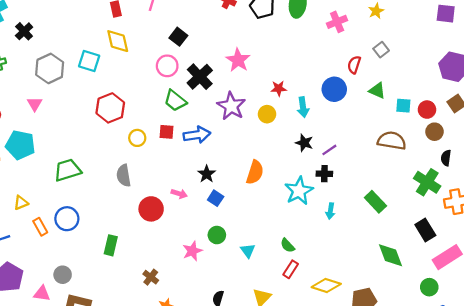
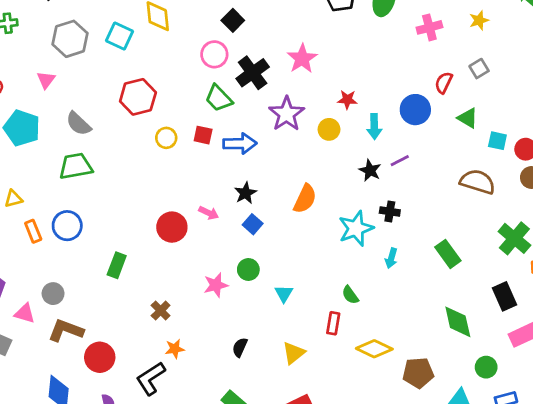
purple line: (329, 150) -> (400, 161), moved
gray semicircle: (124, 176) -> (78, 124), moved, turned -45
green semicircle: (288, 245) -> (350, 295), moved
red rectangle: (291, 269) -> (333, 323), turned -30
green circle: (429, 287) -> (486, 367), moved

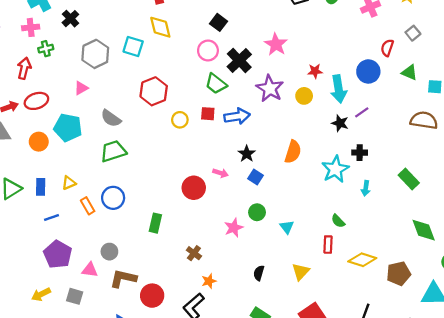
pink triangle: (46, 80) -> (81, 88), turned 32
cyan arrow: (374, 127) -> (339, 89), size x1.4

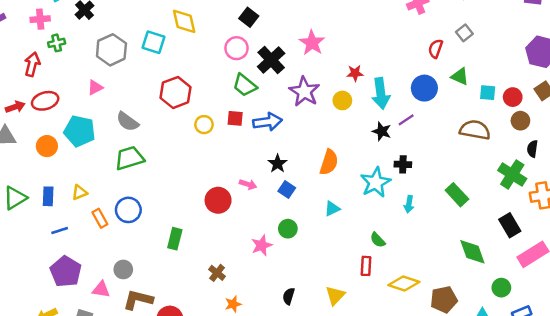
blue circle: (368, 71) -> (424, 88), moved
cyan triangle: (287, 227) -> (332, 209), moved, turned 40

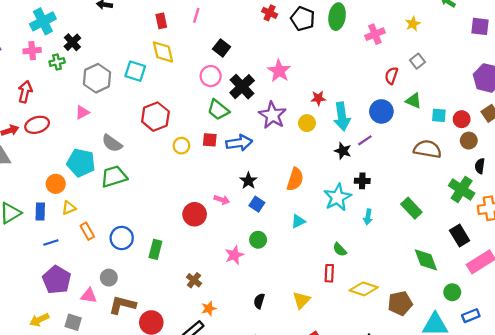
green cross: (57, 43) -> (57, 62), moved
cyan pentagon: (79, 131) -> (81, 163), moved
orange circle: (47, 146) -> (56, 184), moved
blue circle: (128, 210) -> (122, 238), moved

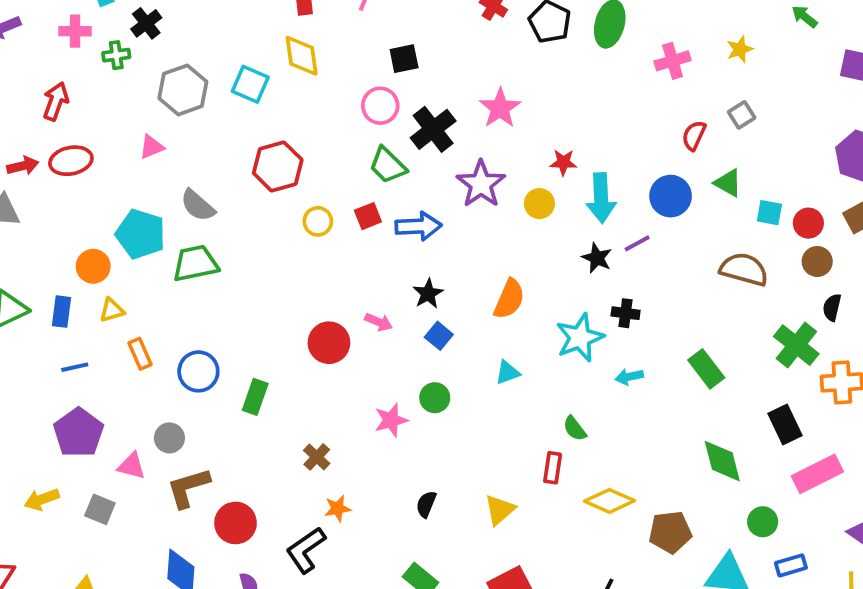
black square: (222, 48) -> (404, 59), turned 35
red square: (210, 140) -> (368, 216), turned -32
cyan arrow: (368, 217) -> (629, 377), turned 64
brown L-shape: (122, 305) -> (188, 488), turned -36

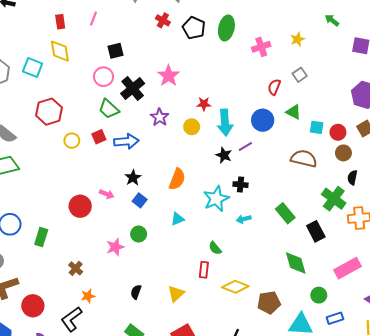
purple star: (481, 184) -> (160, 117), size x0.7
black rectangle: (785, 425) -> (316, 231), moved

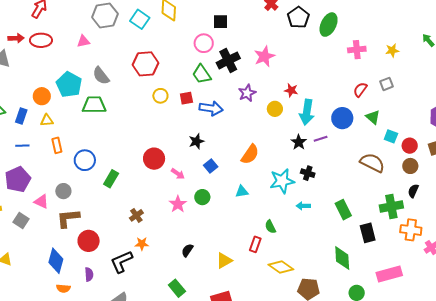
black star: (133, 178) -> (196, 141), moved
pink arrow: (107, 194) -> (178, 174), moved
green cross: (334, 199) -> (391, 206), turned 30
pink star: (115, 247) -> (178, 204), turned -30

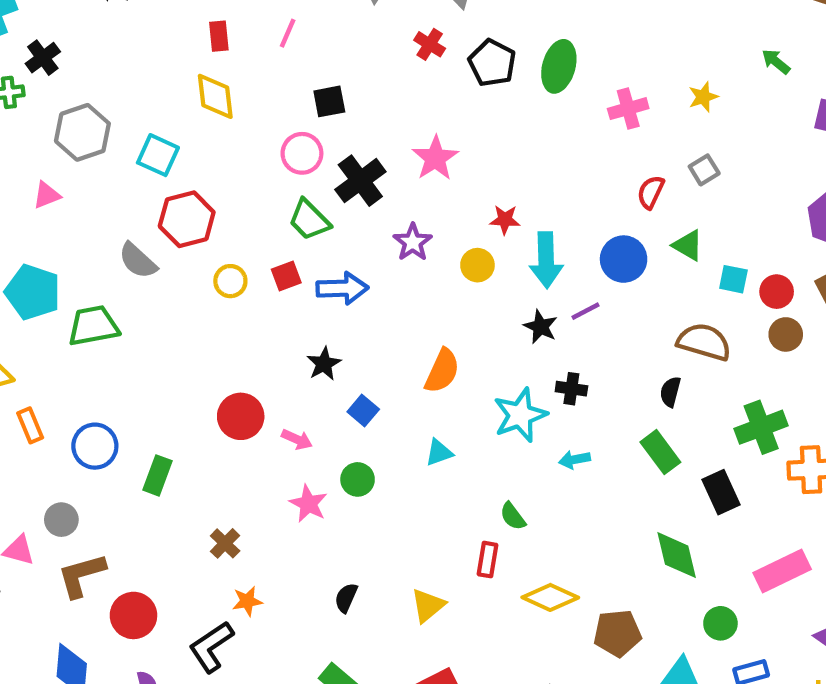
cyan square: (140, 19) -> (158, 155), moved
gray semicircle: (101, 76) -> (138, 261), moved
black semicircle: (413, 191) -> (670, 392), moved

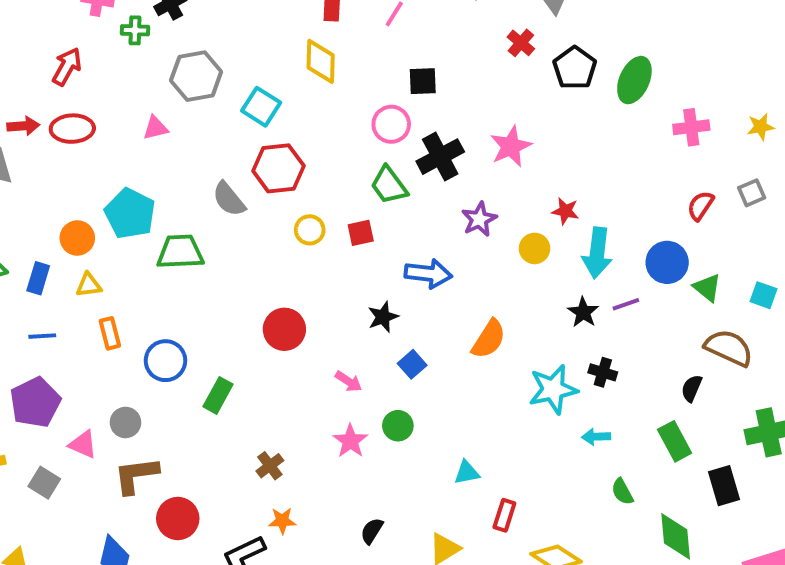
green triangle: (688, 245) -> (707, 288), moved
blue arrow: (342, 288) -> (428, 274), moved
red circle: (241, 416) -> (284, 329), moved
cyan triangle: (439, 453) -> (467, 473), moved
green semicircle: (513, 516) -> (622, 492), moved

